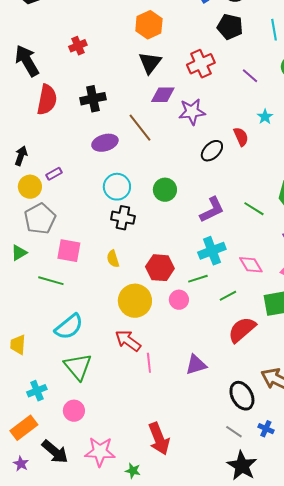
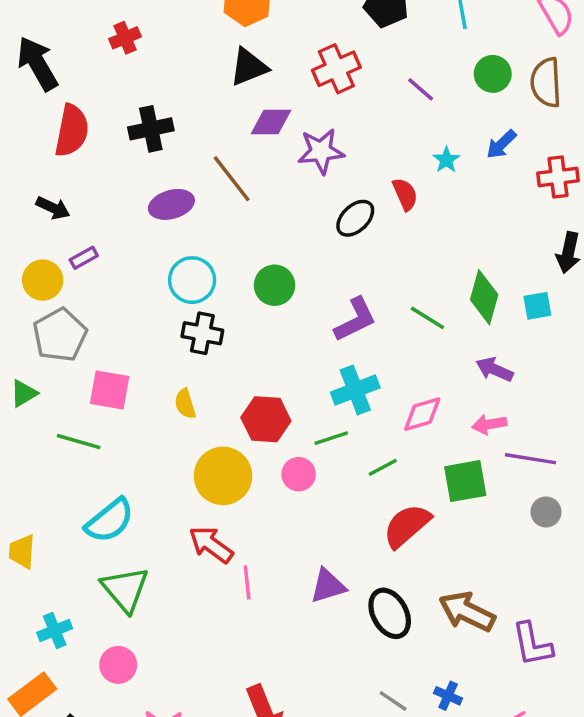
black triangle: (150, 63) -> (249, 67), turned 30
black arrow: (21, 156) -> (53, 208), moved, turned 96
pink diamond: (251, 265) -> (422, 414), turned -75
black ellipse: (242, 396) -> (390, 613), moved

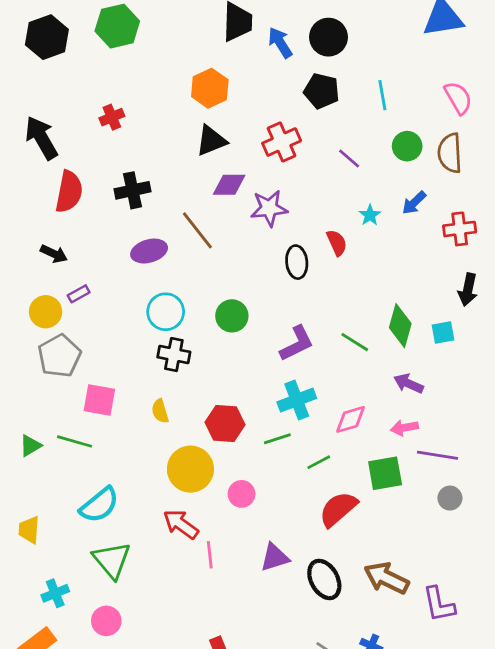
black ellipse: (355, 218) -> (297, 262), turned -52
green triangle: (24, 393) -> (30, 446), moved
pink circle: (299, 474) -> (242, 494), moved

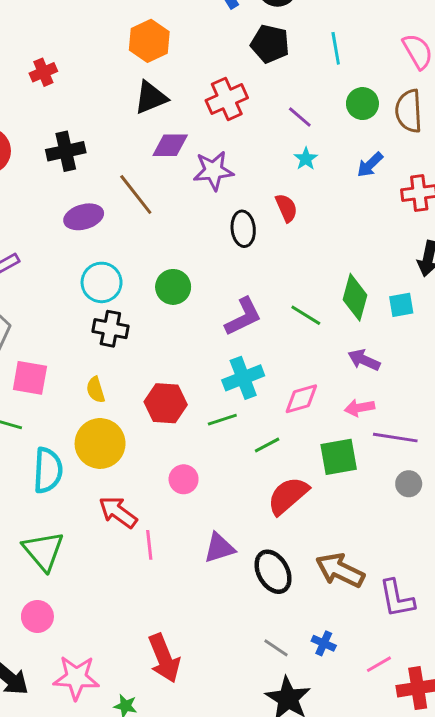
cyan star: (370, 215) -> (306, 159), moved
yellow circle: (190, 469) -> (100, 443), moved
cyan semicircle: (99, 505) -> (48, 470), moved, turned -48

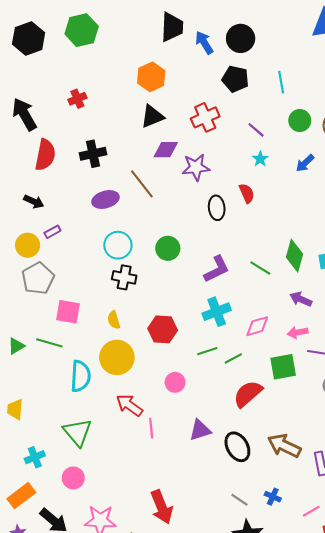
green line: (222, 420) -> (207, 351), moved

